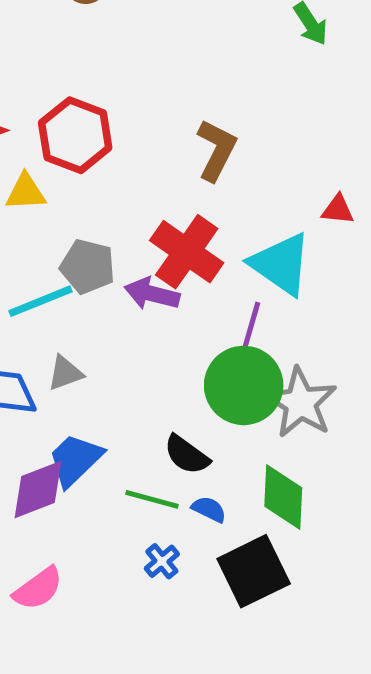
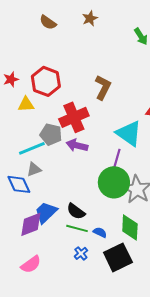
red cross: (187, 252) -> (74, 117), moved, turned 32
gray triangle: (65, 373) -> (34, 169), moved
black semicircle: (187, 455) -> (76, 211), moved

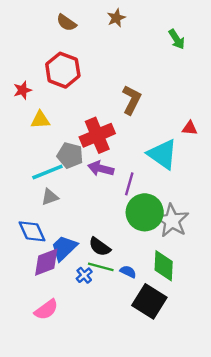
red hexagon: (46, 81) -> (63, 70), moved
purple line: (117, 158) -> (129, 184), moved
blue diamond: (19, 184) -> (32, 231), moved
blue cross: (81, 253) -> (84, 275), moved
black square: (118, 257) -> (149, 301), turned -32

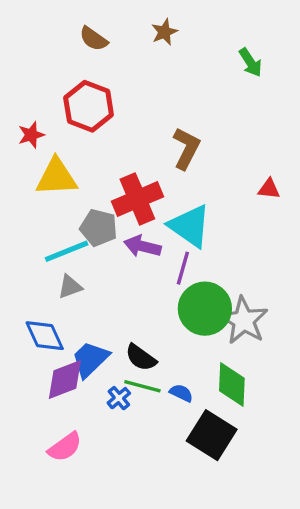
yellow triangle: (40, 120) -> (56, 177), size x1.5
cyan triangle: (162, 154) -> (190, 226), moved

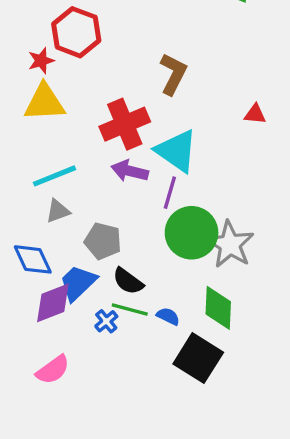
red star: (31, 135) -> (41, 61), moved
gray pentagon: (99, 228) -> (103, 241), moved

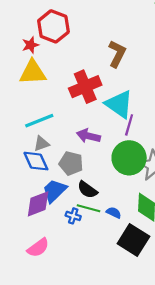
purple arrow: (130, 171) -> (89, 136), moved
purple line: (170, 193) -> (129, 125), moved
blue diamond: (33, 259) -> (36, 161), moved
blue cross: (106, 321) -> (73, 216), turned -32

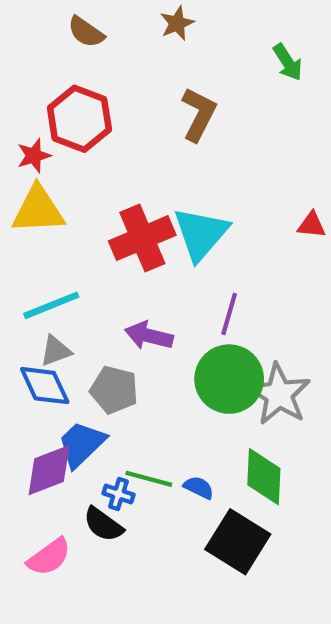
brown L-shape: (117, 54) -> (199, 114), moved
cyan triangle: (119, 104) -> (201, 234), moved, turned 36
black semicircle: (87, 190) -> (103, 524), moved

